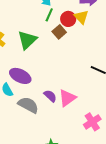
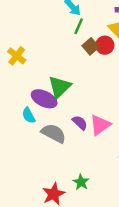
red circle: (68, 19) -> (105, 45), moved
green triangle: (27, 40) -> (60, 87), moved

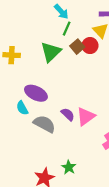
yellow cross: (17, 56) -> (12, 55), turned -35
green triangle: (60, 87) -> (51, 52), moved

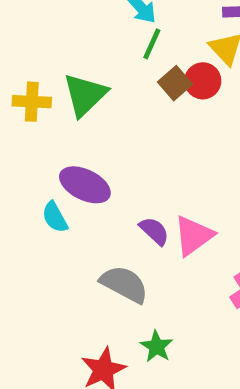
green triangle: (51, 52) -> (85, 95), moved
gray semicircle: (44, 124) -> (124, 284), moved

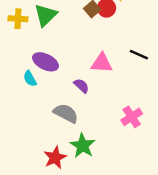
pink triangle: (194, 236) -> (102, 63), moved, turned 40
green star: (157, 347) -> (83, 146), size x1.5

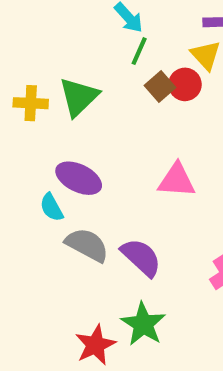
purple semicircle: (81, 86) -> (141, 257), moved, size x1.5
gray semicircle: (66, 113) -> (87, 245), moved

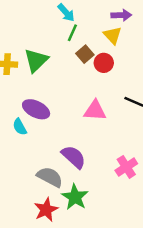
red circle: (185, 84) -> (104, 63), moved
gray semicircle: (87, 245) -> (50, 177), moved

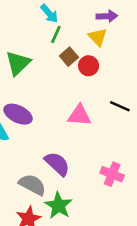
pink cross: (126, 167) -> (112, 174), turned -35

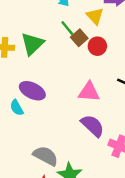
green line: (56, 34) -> (67, 28), moved, turned -63
yellow triangle: (98, 37) -> (95, 16), moved
purple semicircle: (57, 164) -> (93, 126), moved

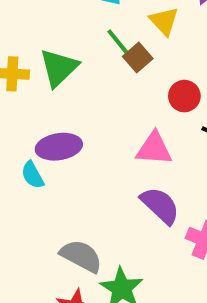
red circle: (97, 46) -> (184, 96), moved
purple ellipse: (32, 91) -> (59, 147), turned -35

